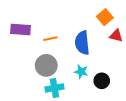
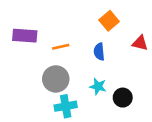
orange square: (105, 17) -> (109, 21), moved
blue semicircle: (82, 43) -> (99, 52), size x0.6

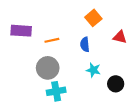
cyan star: (98, 86) -> (93, 70), moved
black circle: (123, 98) -> (116, 84), moved

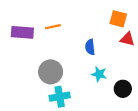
orange square: (93, 18) -> (118, 19), moved, turned -35
orange line: (52, 40) -> (53, 27), moved

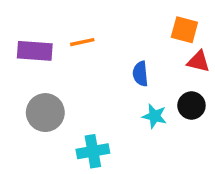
gray circle: (51, 72) -> (45, 113), moved
black circle: (123, 89) -> (191, 105), moved

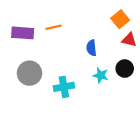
orange square: (184, 30) -> (120, 19), turned 36
cyan cross: (93, 151) -> (64, 87), moved

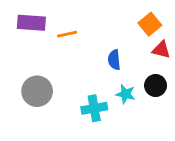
purple rectangle: (23, 33) -> (31, 23), moved
cyan cross: (64, 87) -> (94, 108), moved

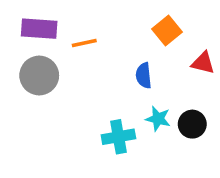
orange square: (150, 24) -> (167, 30), moved
black circle: (156, 85) -> (192, 124), moved
gray circle: (37, 91) -> (39, 75), moved

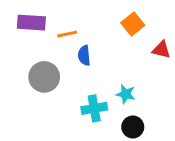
gray circle: (39, 75) -> (44, 77), moved
blue semicircle: (144, 75) -> (84, 55), moved
black circle: (192, 124) -> (133, 127), moved

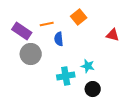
purple rectangle: (31, 23) -> (22, 31), moved, turned 30
orange square: (133, 24) -> (79, 17), moved

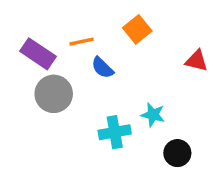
blue semicircle: (59, 39) -> (102, 68), turned -40
black circle: (93, 89) -> (177, 153), moved

